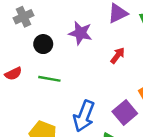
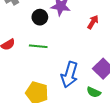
black circle: (43, 44) -> (40, 17), moved

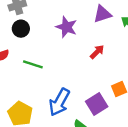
black circle: (40, 17) -> (21, 29), moved

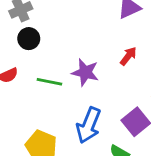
purple star: (66, 27) -> (85, 72), moved

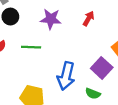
purple star: (85, 72) -> (51, 19), moved

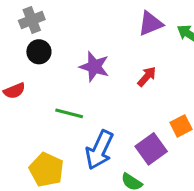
green line: (31, 47) -> (69, 113), moved

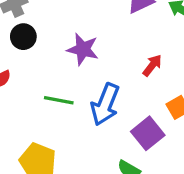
red arrow: (147, 77) -> (152, 65), moved
blue arrow: (99, 150) -> (105, 104), moved

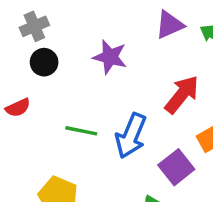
purple star: (83, 49) -> (110, 57), moved
red arrow: (152, 65) -> (182, 94), size x1.6

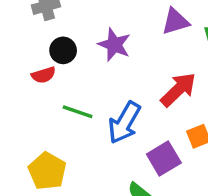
black circle: (44, 62) -> (63, 50), moved
red semicircle: (18, 108) -> (44, 75), moved

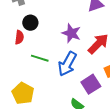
purple star: (114, 45) -> (71, 33), moved
red semicircle: (44, 75) -> (19, 37), turned -64

